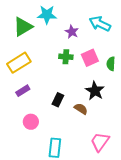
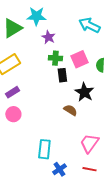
purple star: (72, 32) -> (48, 37), moved
black rectangle: (58, 100) -> (62, 75), moved, turned -32
pink circle: (31, 122) -> (13, 114), moved

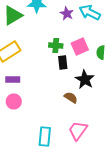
purple star: (48, 37) -> (67, 14), moved
purple rectangle: (12, 92) -> (13, 80), turned 32
pink trapezoid: (89, 143) -> (78, 130), moved

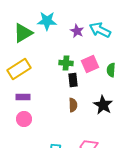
black star: (85, 80) -> (103, 105), moved
brown semicircle: (71, 98) -> (73, 105), moved, turned 56

